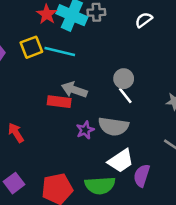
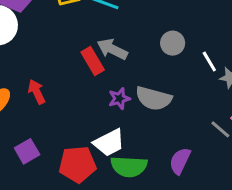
white line: (125, 95) -> (209, 62), moved
red rectangle: (59, 102) -> (93, 61), turned 45
white trapezoid: (121, 161) -> (109, 143), moved

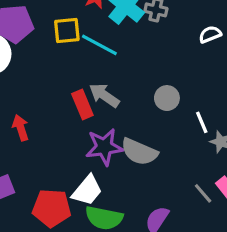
purple star: (119, 99) -> (104, 147), size x1.6
white trapezoid: (109, 143) -> (87, 190), turned -32

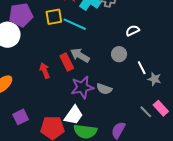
white semicircle: (210, 34) -> (133, 30), moved
red arrow: (21, 128) -> (45, 71), moved
gray semicircle: (139, 152) -> (104, 89), size x0.7

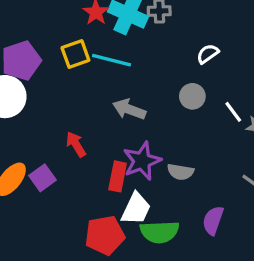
red rectangle: (67, 62) -> (118, 176), moved, turned 48
gray semicircle: (104, 89) -> (180, 172), moved
purple square: (21, 117) -> (43, 178), moved

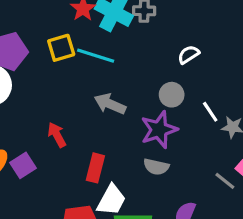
purple star: (142, 161) -> (159, 130), moved

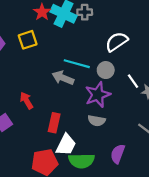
white semicircle: (189, 55) -> (117, 42), size x1.5
cyan line: (96, 56) -> (77, 64), moved

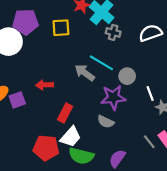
gray cross: (85, 12) -> (113, 32), moved
white semicircle: (117, 42) -> (150, 33), moved
red arrow: (27, 101) -> (45, 85), turned -77

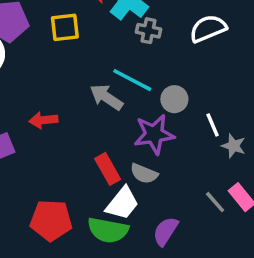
red rectangle: (65, 113) -> (108, 169), moved, turned -54
white trapezoid: (71, 137) -> (122, 203), moved

